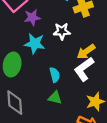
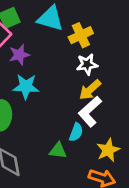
white star: (62, 31) -> (87, 64), moved
cyan semicircle: (55, 75) -> (76, 132), moved, turned 40

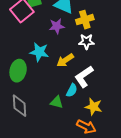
purple star: (19, 55) -> (57, 26), moved
yellow arrow: (90, 90) -> (65, 60), moved
yellow star: (108, 150) -> (94, 107), turned 30

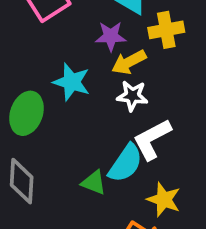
white star: (86, 42) -> (132, 96), moved
yellow arrow: (65, 60) -> (129, 62), moved
cyan semicircle: (72, 90) -> (126, 163), size x1.5

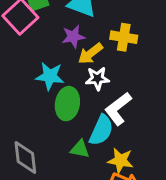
yellow cross: (166, 30) -> (124, 37), moved, turned 30
green ellipse: (26, 113) -> (67, 104), moved
yellow star: (164, 199) -> (120, 161), moved

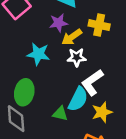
green ellipse: (67, 104) -> (24, 92), moved
yellow star: (120, 161) -> (102, 112), moved, turned -30

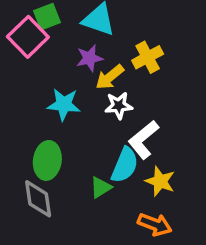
yellow cross: (99, 25) -> (148, 57), turned -36
yellow star: (102, 112) -> (160, 181), turned -30
green triangle: (60, 114) -> (101, 187), turned -42

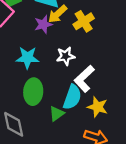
yellow arrow: (110, 77) -> (57, 14), moved
green ellipse: (47, 160) -> (33, 92), moved

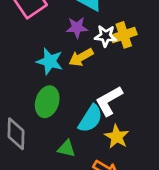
yellow arrow: (57, 14) -> (81, 57), moved
white star: (66, 56) -> (106, 36), moved
green triangle: (57, 114) -> (66, 149), moved, turned 35

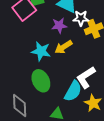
white star: (106, 36) -> (81, 18), moved
green ellipse: (47, 102) -> (41, 81), turned -40

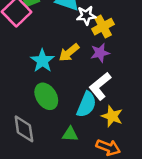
purple star: (59, 25) -> (100, 53), moved
cyan star: (41, 51) -> (42, 61), turned 30

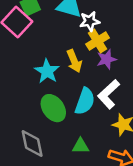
yellow cross: (103, 27) -> (98, 41), moved
yellow arrow: (69, 53) -> (74, 61), turned -70
cyan semicircle: (86, 104) -> (85, 101), moved

